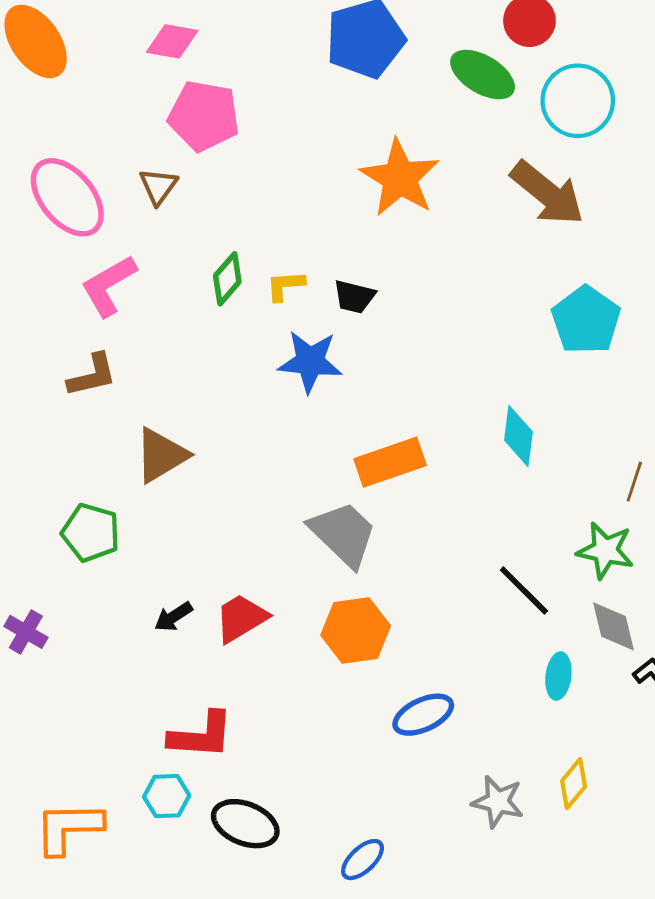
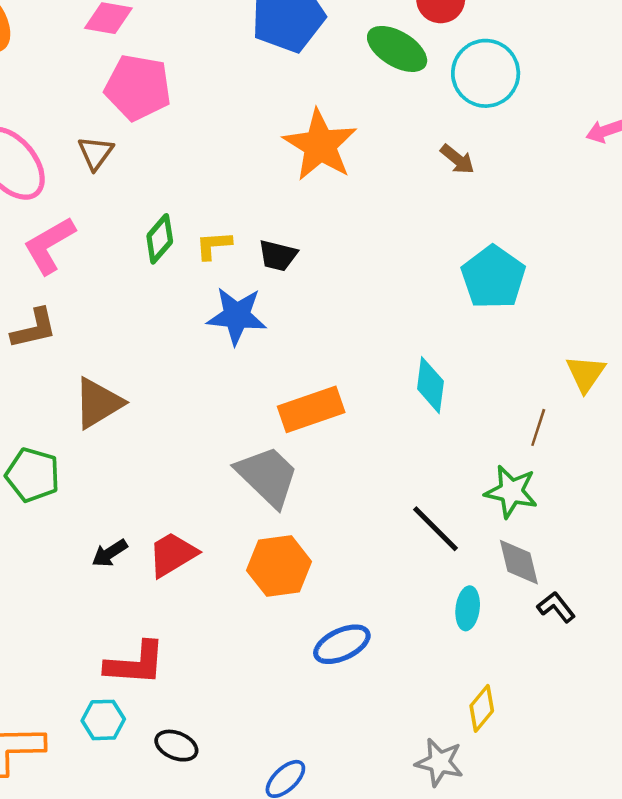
brown arrow: (547, 193) -> (457, 159), size x0.5
gray star: (498, 802) -> (439, 762), moved
black ellipse: (245, 824) -> (176, 746), size x0.7

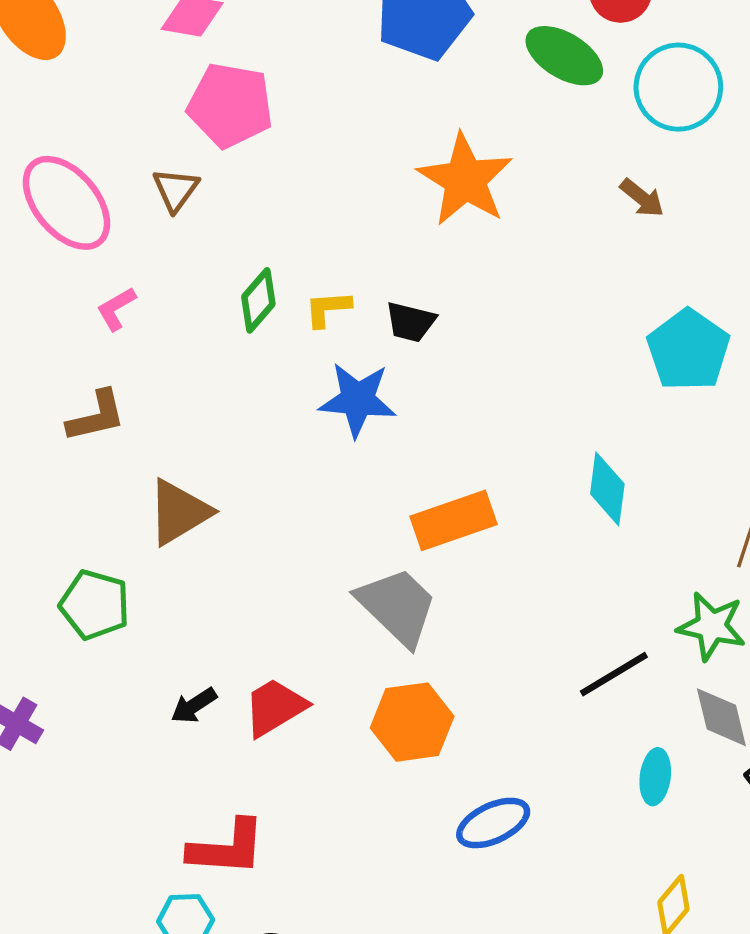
pink L-shape: (49, 245) -> (116, 309), size x0.6
black line: (436, 529) -> (614, 674), turned -76

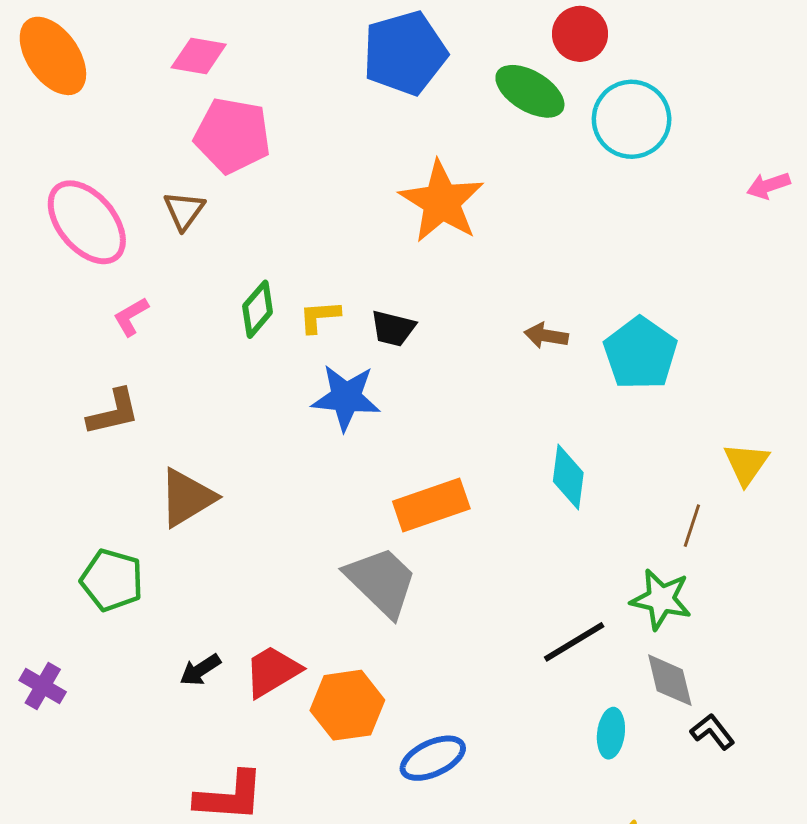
brown arrow: (642, 198) -> (546, 336), moved, turned 150
orange hexagon: (412, 722) -> (347, 705), moved
blue ellipse: (493, 823) -> (433, 758), moved

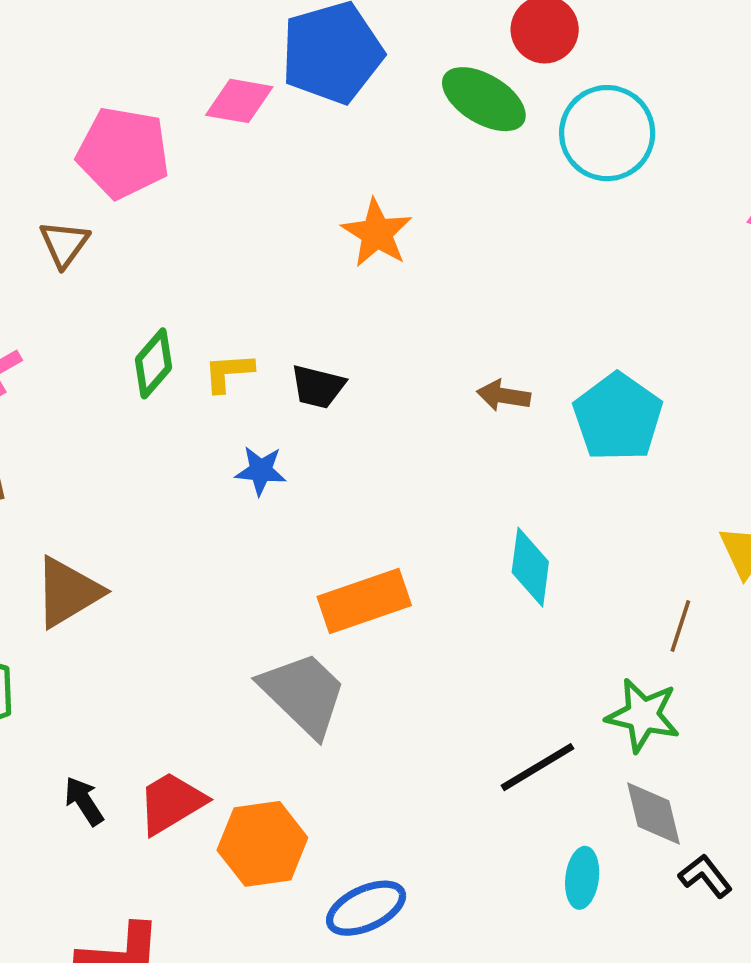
pink diamond: (199, 56) -> (239, 101), moved
orange star: (442, 202) -> (377, 233), size x0.7
blue star: (346, 397) -> (261, 471), size x0.6
black arrow: (200, 670) -> (84, 801), turned 90

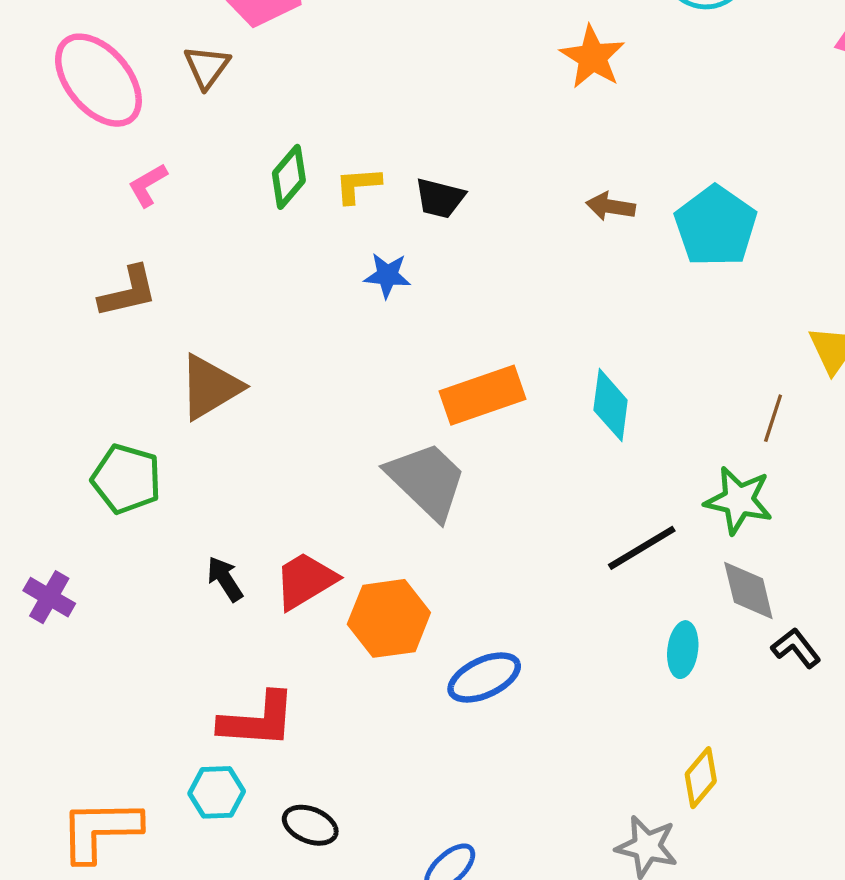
orange star: (377, 233) -> (593, 57), moved
cyan diamond: (530, 567) -> (611, 405), moved

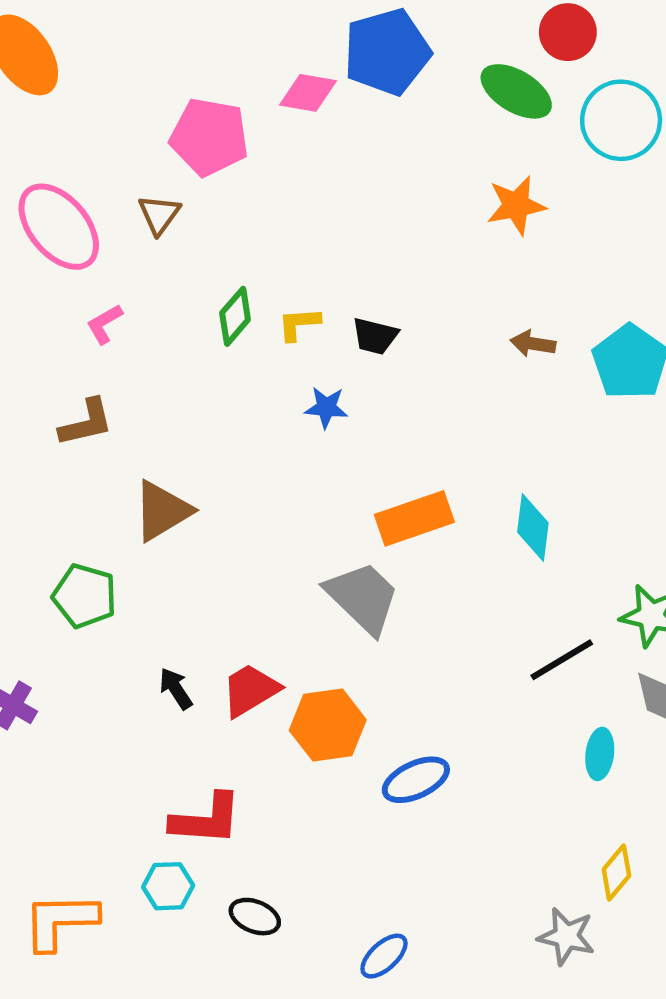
orange star: (593, 57) -> (516, 205), turned 30

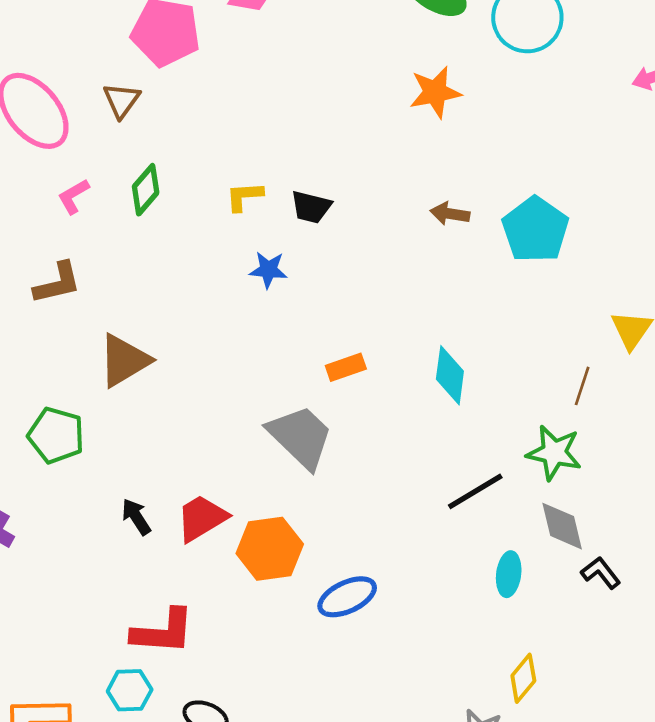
green diamond: (235, 316) -> (146, 190), moved
orange rectangle: (414, 518) -> (346, 367), size x0.6

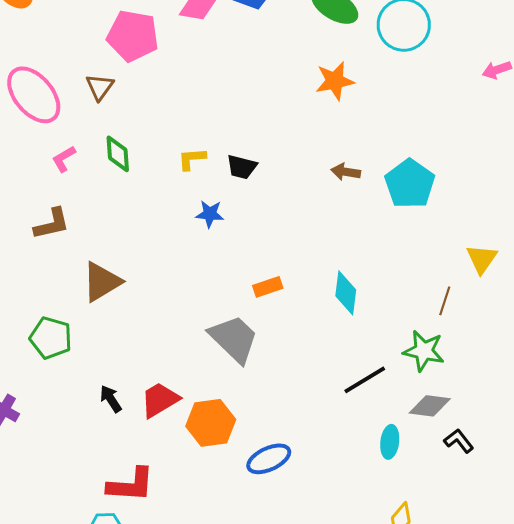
green diamond: (146, 190) -> (118, 154), turned -45
gray diamond: (562, 526) -> (430, 406), turned -69

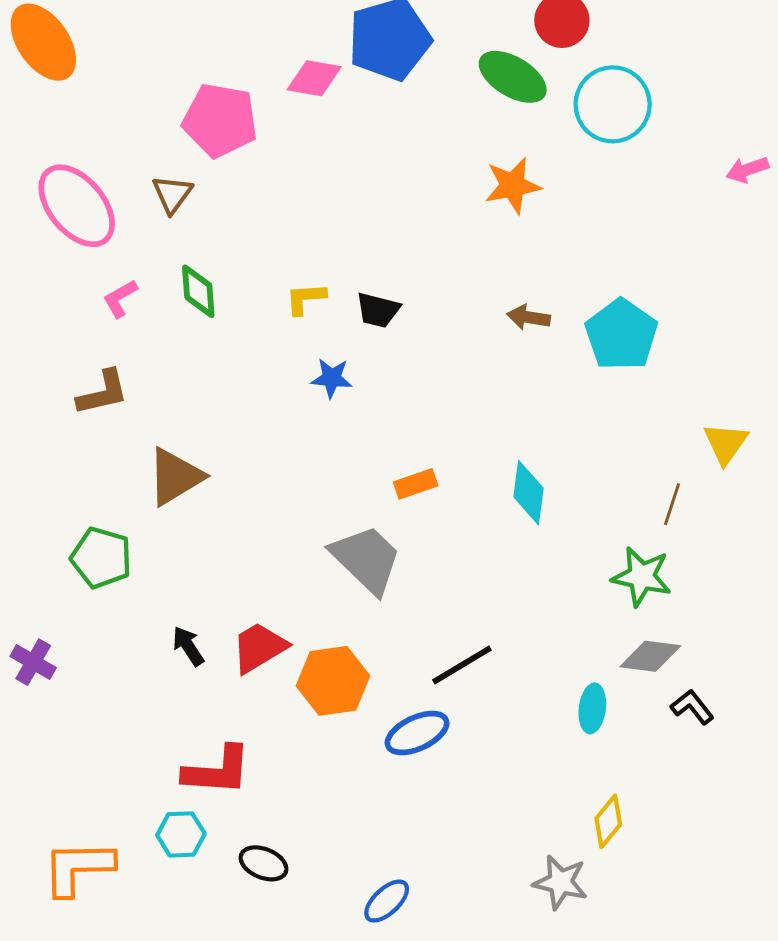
black line: (365, 380) -> (462, 665), moved

